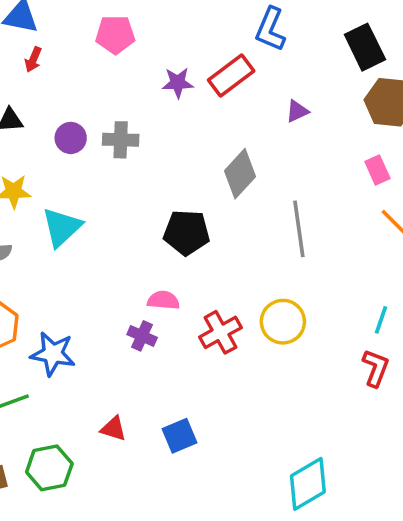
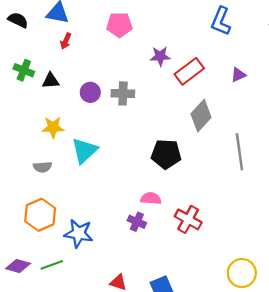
red rectangle: (231, 76) -> (189, 71), moved
yellow circle: (283, 322) -> (242, 273), moved
red cross: (220, 332) -> (188, 219), turned -32

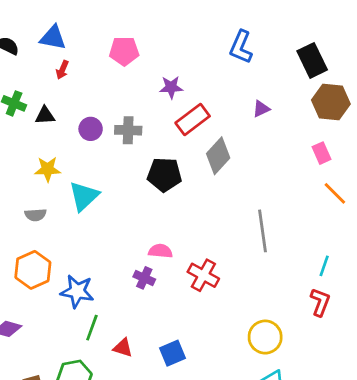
red rectangle: (189, 71) -> (193, 119), moved
gray line: (239, 152) -> (262, 231), moved
black pentagon: (166, 154) -> (164, 175), moved
green line: (52, 265) -> (92, 328), moved, turned -50

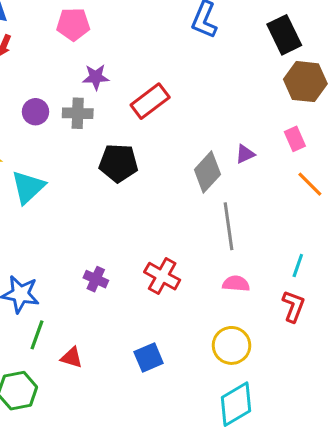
purple star: (171, 87) -> (96, 77), moved
purple triangle: (261, 109) -> (245, 154), moved
gray diamond: (218, 156) -> (207, 172), moved
pink semicircle: (160, 251) -> (236, 284), moved
blue square: (172, 353) -> (149, 357), moved

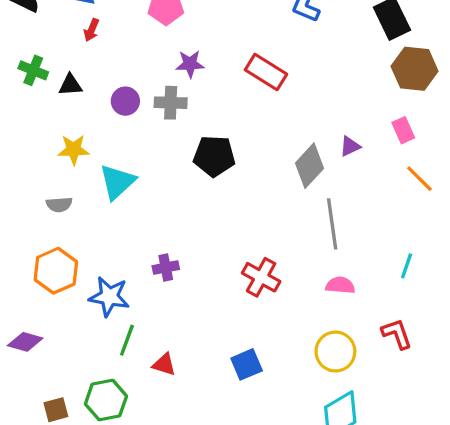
red rectangle: (150, 101) -> (266, 72), moved, turned 69
purple cross: (96, 279) -> (166, 268), moved, turned -35
red L-shape: (293, 306) -> (397, 334), moved, turned -40

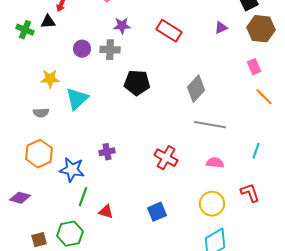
black triangle: (70, 85) -> (48, 22), moved
purple triangle: (350, 146) -> (221, 28), moved
gray line: (332, 224) -> (210, 125), turned -72

